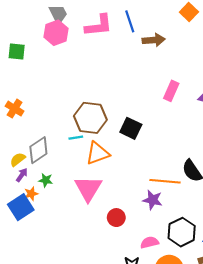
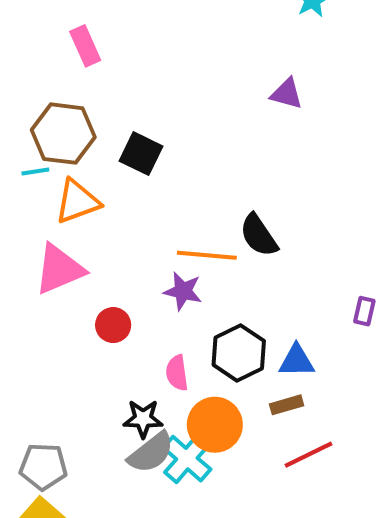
pink rectangle: (171, 91) -> (85, 46), moved, turned -48
pink triangle: (88, 188) -> (59, 269), turned 36
pink semicircle: (149, 242) -> (177, 373), turned -84

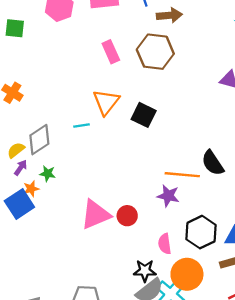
brown hexagon: (63, 134) -> (155, 52), moved
orange triangle: (77, 201) -> (106, 102), moved, turned -32
pink triangle: (59, 269) -> (96, 215), moved

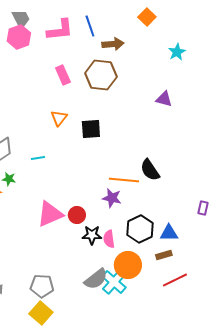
orange triangle: (106, 102) -> (59, 118), size x0.7
black square: (144, 115) -> (91, 129), turned -30
cyan line: (82, 125) -> (38, 158), moved
black star: (145, 271) -> (92, 235), moved

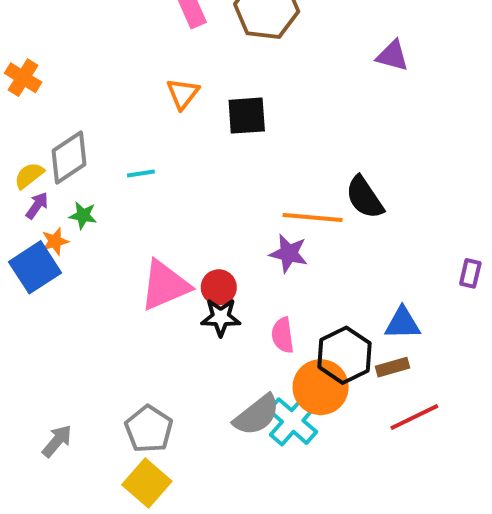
black hexagon: (140, 229) -> (345, 355), moved
black star: (92, 235) -> (221, 317), moved
gray pentagon: (42, 286) -> (149, 429), turned 30

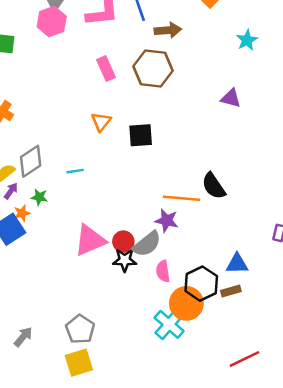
gray semicircle: (257, 415) -> (147, 244), moved
red line: (414, 417) -> (244, 359), moved
yellow square: (147, 483) -> (79, 363), turned 32

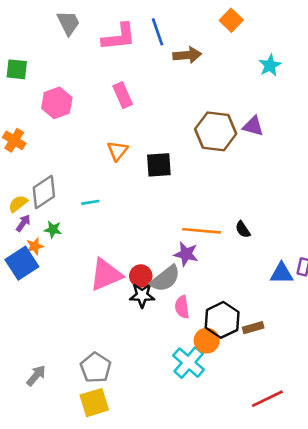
pink hexagon: (52, 22) -> (57, 103), moved
brown hexagon: (153, 69) -> (216, 131), moved
black semicircle: (214, 186) -> (243, 229), moved, size x0.6
blue triangle: (237, 264) -> (282, 273), moved
orange circle: (186, 303) -> (207, 341), size x0.7

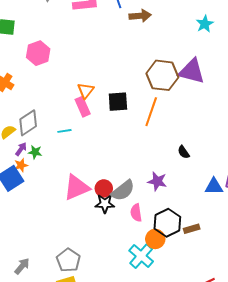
pink rectangle: (123, 95) -> (83, 107), moved
purple triangle: (253, 126) -> (192, 71), size x1.6
purple arrow: (23, 223) -> (21, 149), moved
orange line: (201, 231) -> (151, 112), moved, turned -76
purple star: (186, 254) -> (157, 181), moved

